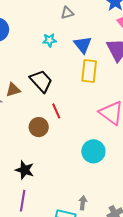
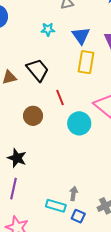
red line: (56, 111) -> (60, 97), moved
cyan circle: (93, 151) -> (79, 123), moved

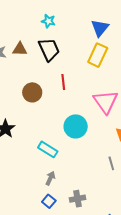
cyan star: (48, 29) -> (48, 21), moved
cyan circle: (79, 123) -> (76, 126), moved
cyan rectangle: (56, 206) -> (48, 149), moved

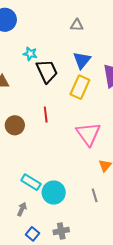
black trapezoid: (49, 50) -> (47, 71), moved
cyan circle: (76, 126) -> (54, 193), moved
gray arrow: (50, 178) -> (22, 209), moved

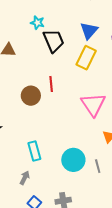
brown circle: (15, 125) -> (31, 96), moved
cyan rectangle: (31, 182) -> (34, 151), turned 42
cyan circle: (54, 193) -> (73, 160), moved

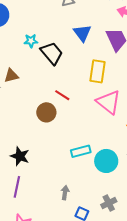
yellow rectangle: (86, 58) -> (97, 71), moved
red line: (51, 84) -> (62, 95), turned -35
cyan rectangle: (34, 151) -> (81, 151), moved, turned -72

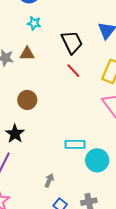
cyan star: (31, 41) -> (34, 23), moved
red line: (62, 95) -> (73, 71), moved
brown circle: (46, 112) -> (27, 100), moved

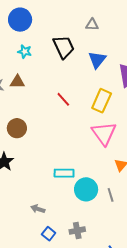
black trapezoid: (72, 42) -> (64, 47), moved
gray arrow: (49, 180) -> (38, 209), turned -96

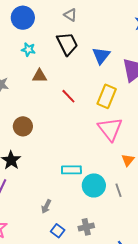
gray triangle: (92, 25) -> (70, 15), moved, turned 32
brown triangle: (17, 82) -> (40, 76), moved
gray arrow: (38, 209) -> (46, 206), turned -80

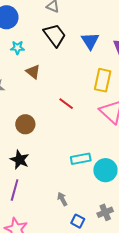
brown triangle: (40, 76) -> (33, 72), turned 49
red line: (68, 96) -> (66, 104), moved
gray arrow: (46, 206) -> (62, 199), turned 136

